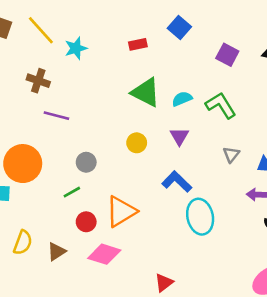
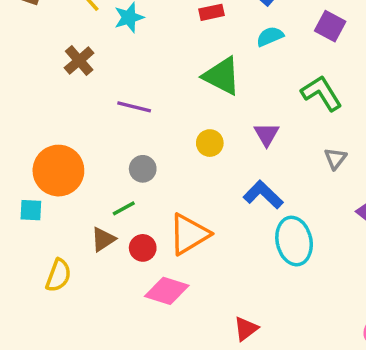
brown cross: (38, 81) -> (79, 60), turned 30
cyan semicircle: (182, 99) -> (270, 36), moved
purple line: (56, 116) -> (134, 107), moved
brown triangle: (56, 252) -> (103, 239), moved

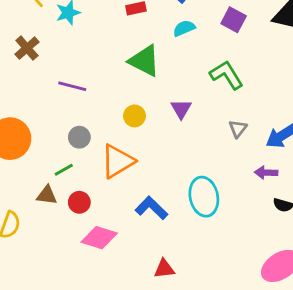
blue L-shape: (263, 195) -> (151, 208), moved
orange triangle: (189, 234) -> (118, 161), moved
brown triangle: (103, 239) -> (47, 195), turned 40
red triangle: (246, 329) -> (164, 269), turned 30

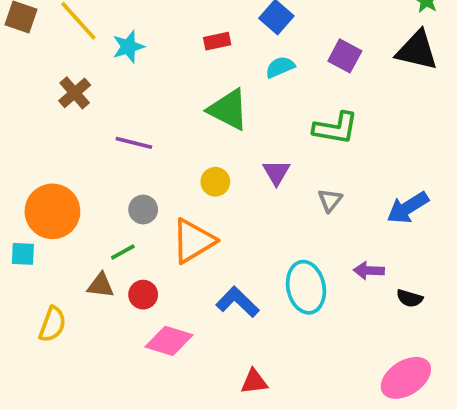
green L-shape: (226, 75) -> (336, 128), turned 132
gray triangle: (238, 129) -> (330, 200), moved
purple arrow: (266, 173) -> (369, 271), moved

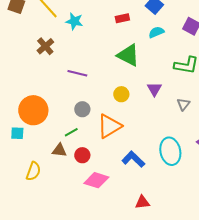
cyan star: (128, 47) -> (74, 21), turned 30

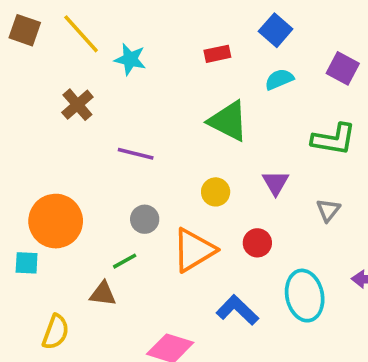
red circle: (82, 155) -> (257, 243), moved

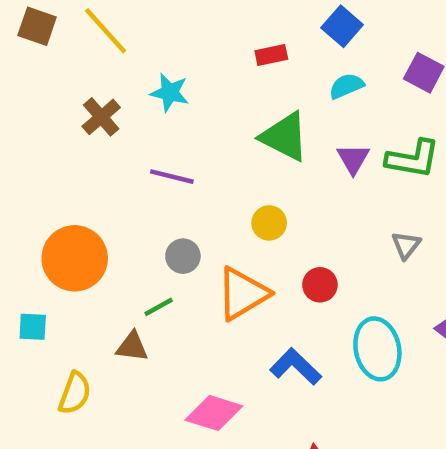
cyan star: (130, 59) -> (170, 93), moved
purple triangle: (276, 183) -> (353, 159), moved
cyan square: (27, 263) -> (33, 327), moved

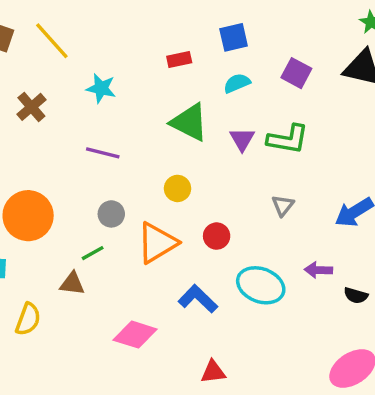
blue square: (342, 26) -> (234, 37), turned 36
brown cross: (101, 117) -> (31, 107), moved
cyan ellipse: (377, 349) -> (261, 285), turned -57

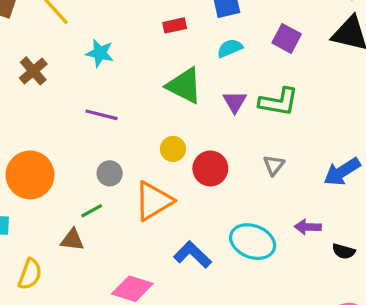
red circle: (217, 236) -> (210, 168), moved, size x1.4

